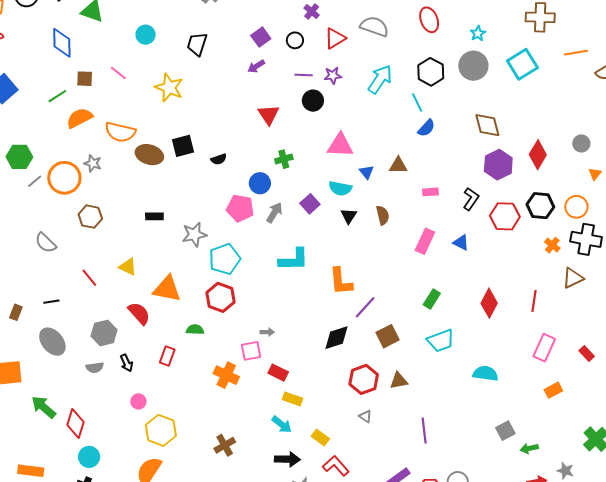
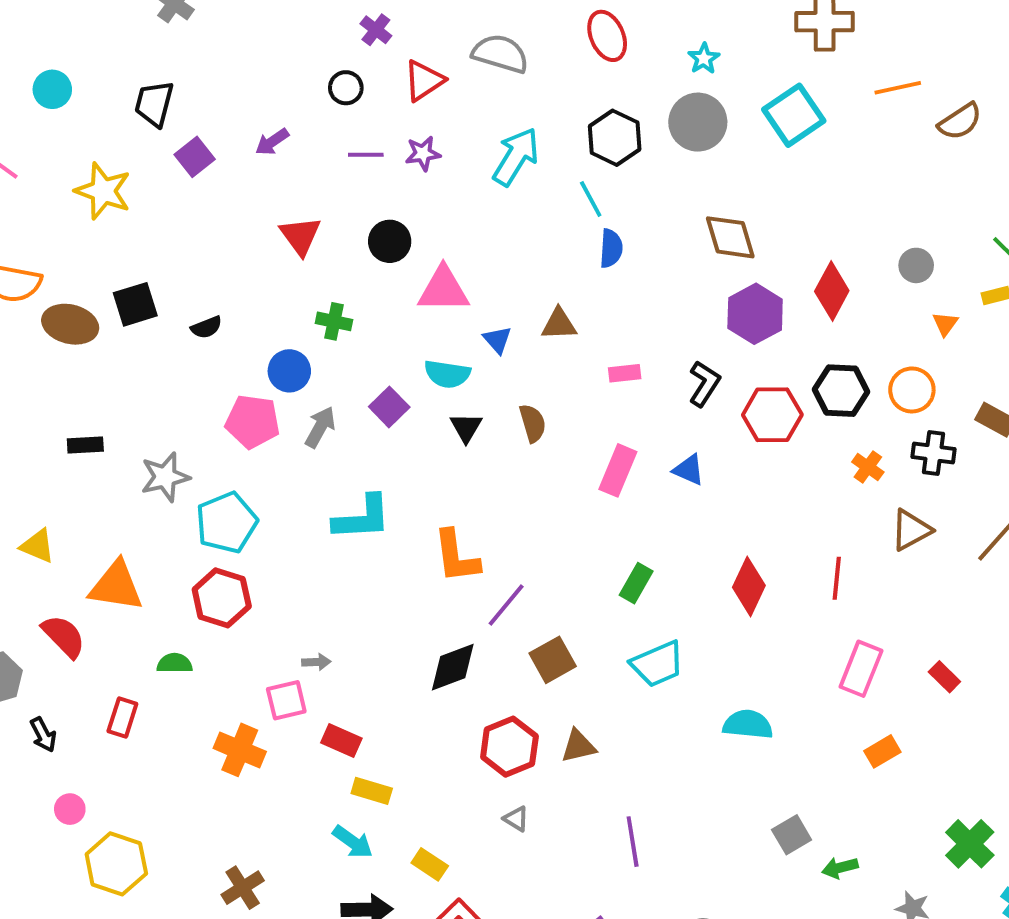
purple square: (261, 37) -> (195, 157), moved
black circle: (313, 101) -> (390, 241), moved
blue semicircle: (426, 128) -> (611, 248), turned -36
green cross: (284, 159) -> (334, 321), turned 30
black cross: (586, 239) -> (934, 453), size x0.7

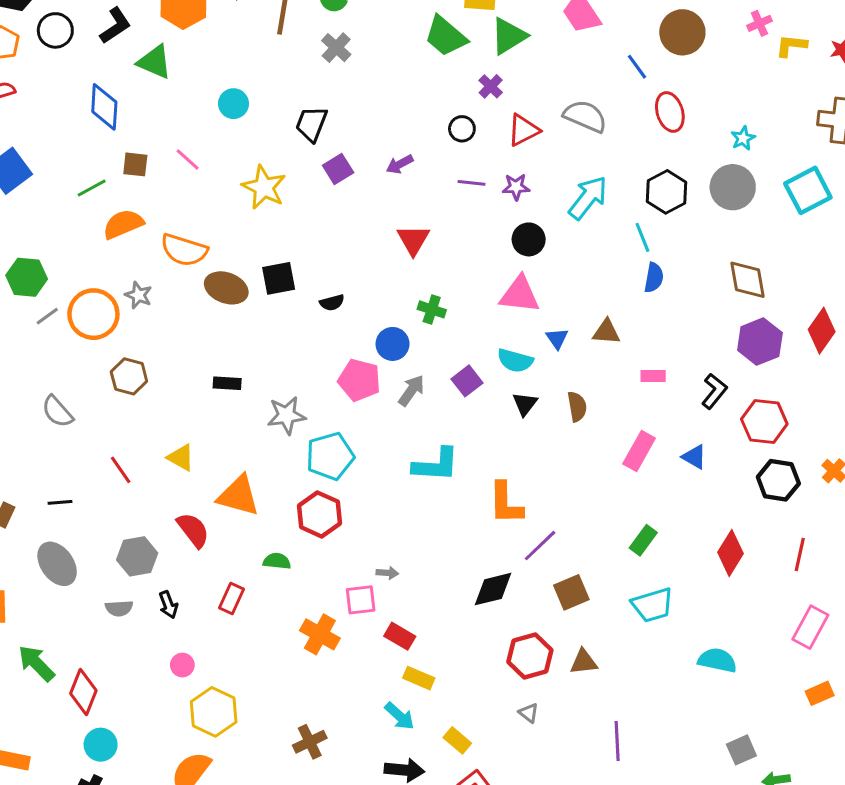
black circle: (390, 241) -> (529, 239), moved
black hexagon: (841, 391) -> (778, 480), moved

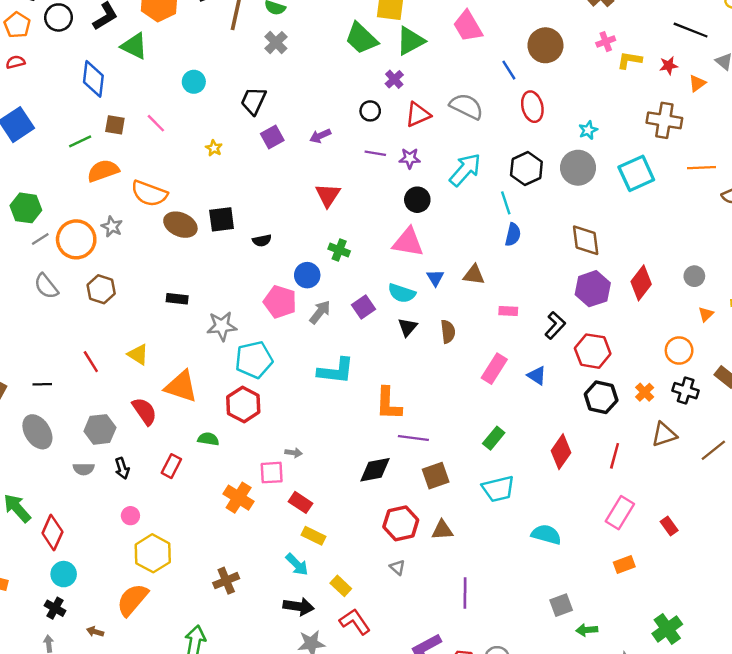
yellow star: (264, 187) -> (214, 148), size x0.5
gray semicircle: (57, 412) -> (46, 286), moved
purple line: (540, 546) -> (413, 438), turned 48

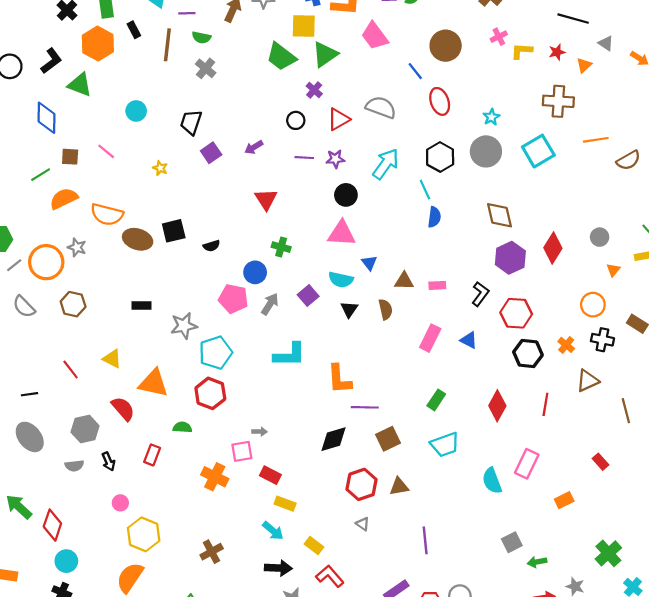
brown triangle: (474, 275) -> (404, 281), moved
brown line: (713, 450) -> (626, 411), moved, turned -60
pink rectangle: (620, 513) -> (527, 464), moved
cyan semicircle: (546, 534) -> (492, 481), turned -120

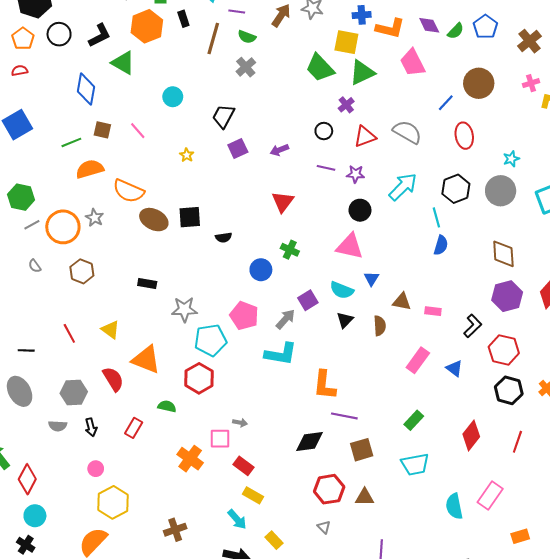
blue line: (415, 71) -> (446, 103), turned 72
pink pentagon: (233, 299) -> (244, 316), moved
gray arrow: (270, 304) -> (285, 319), moved
gray semicircle: (24, 307) -> (35, 266), size x0.6

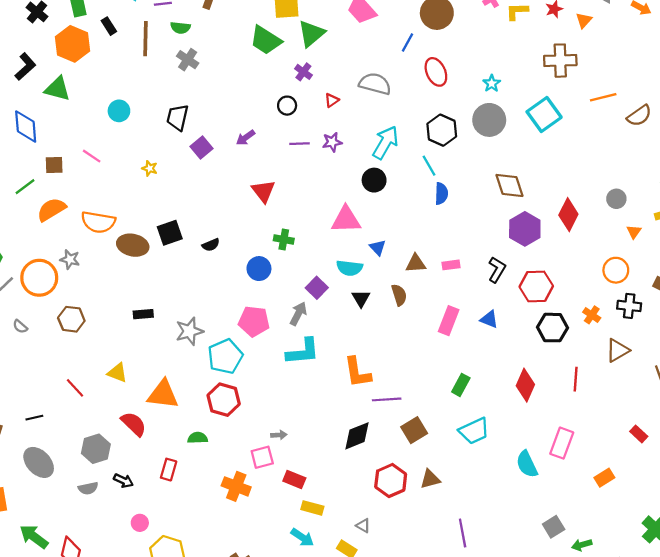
red triangle: (365, 137) -> (332, 100), size x0.6
black circle: (360, 210) -> (374, 180), moved
black arrow: (91, 427) -> (123, 481), turned -36
gray triangle: (324, 527) -> (363, 526), moved

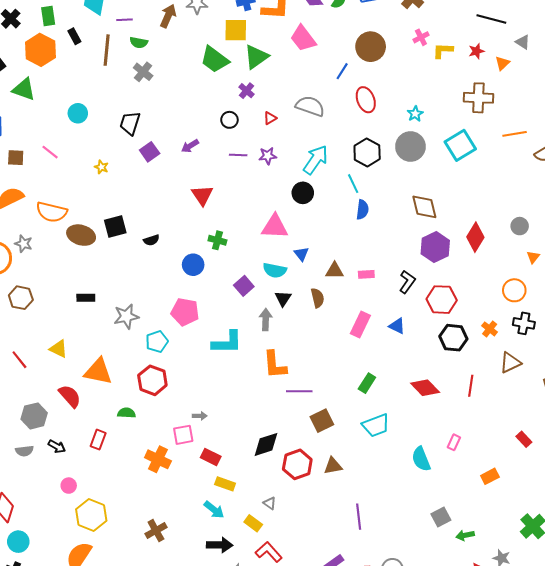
gray arrow: (298, 314) -> (266, 319), moved, turned -30
cyan pentagon: (225, 356) -> (157, 341), size x0.7
red diamond: (525, 385) -> (425, 388), turned -72
black diamond: (357, 436) -> (266, 444), moved
pink rectangle: (562, 443) -> (454, 442), size x0.6

